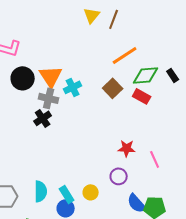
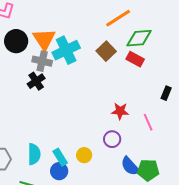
black rectangle: (173, 75) -> (166, 93), moved, turned 56
cyan cross: (73, 87) -> (66, 50), size x1.5

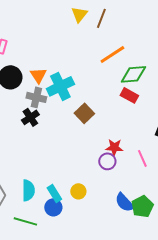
orange triangle: (44, 39) -> (38, 75), size x0.7
brown square: (106, 51) -> (84, 113), moved
purple circle: (112, 139) -> (107, 161), moved
green pentagon: (148, 170) -> (142, 206), turned -30

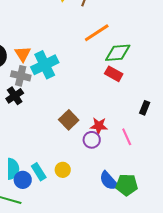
brown square: (84, 113) -> (69, 120), moved
green pentagon: (142, 206) -> (127, 185), turned 30
blue circle: (53, 207) -> (23, 180), moved

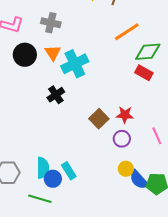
gray cross: (21, 76) -> (51, 23), moved
black cross: (15, 96) -> (56, 95), moved
red star: (99, 126) -> (125, 115), moved
yellow circle: (63, 170) -> (126, 169), moved

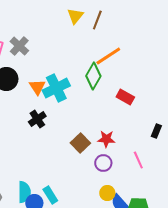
gray cross: (51, 23) -> (19, 46), moved, turned 30
green diamond: (148, 52) -> (93, 76), moved, turned -56
orange triangle: (53, 53) -> (37, 87), moved

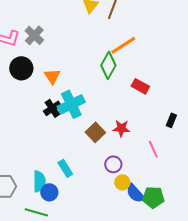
cyan cross: (56, 88) -> (71, 104), moved
purple circle: (103, 163) -> (113, 164), moved
cyan rectangle: (50, 195) -> (65, 168), moved

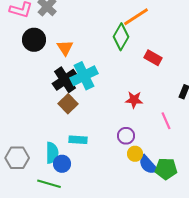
black cross: (52, 108) -> (65, 80), size x1.4
brown square: (95, 132) -> (68, 104), moved
cyan rectangle: (65, 168) -> (78, 140), turned -54

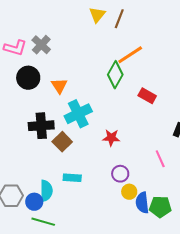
black cross: (65, 80) -> (41, 126), moved, turned 30
red star: (134, 100) -> (111, 138), moved
blue circle: (62, 164) -> (34, 202), moved
blue semicircle: (148, 165) -> (142, 203), turned 35

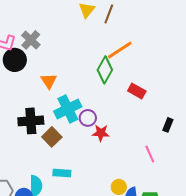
black circle: (28, 78) -> (15, 60), moved
purple circle: (120, 174) -> (88, 118), moved

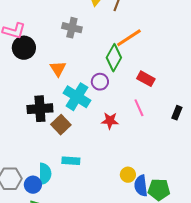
gray cross: (31, 40) -> (72, 28), moved, turned -30
cyan cross: (68, 109) -> (77, 97), turned -32
purple circle: (88, 118) -> (100, 82), moved
pink line: (150, 154) -> (139, 108), moved

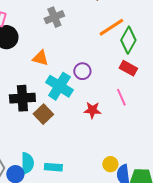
gray cross: (72, 28) -> (54, 17), turned -36
green diamond: (114, 58) -> (128, 40), moved
orange triangle: (58, 69) -> (40, 58), turned -42
cyan rectangle: (71, 161) -> (53, 167), moved

